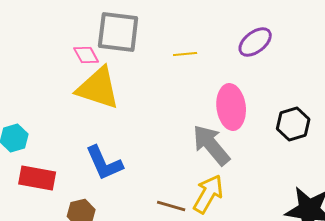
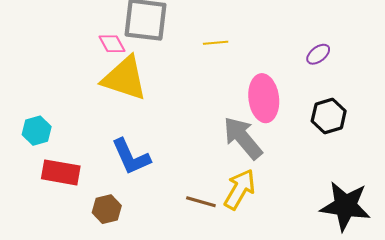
purple ellipse: (255, 42) -> (318, 54), moved, size x0.7

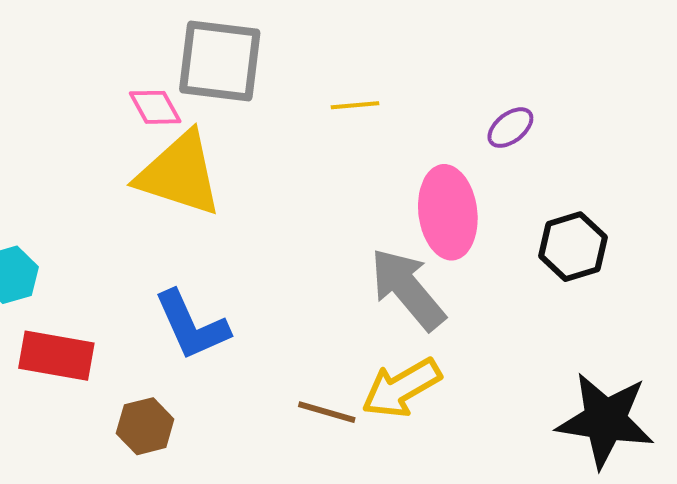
purple ellipse: (318, 54) -> (510, 128), moved
yellow arrow: (240, 189) -> (401, 388), turned -150

